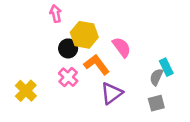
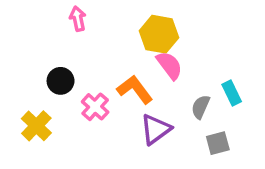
yellow hexagon: (84, 35) -> (159, 34), moved
black circle: (68, 48) -> (61, 81), moved
gray semicircle: (156, 77) -> (201, 107), moved

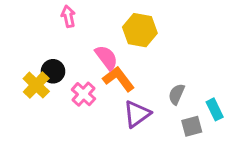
pink semicircle: (169, 65) -> (106, 58), moved
cyan rectangle: (232, 93) -> (215, 109), moved
yellow cross: (36, 126) -> (36, 85), moved

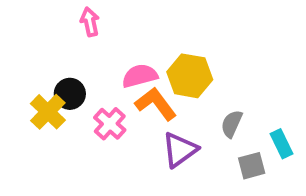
yellow hexagon: (140, 30) -> (190, 76), moved
pink semicircle: (106, 58) -> (140, 76), turned -68

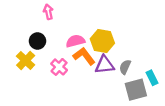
black circle: (70, 94) -> (37, 41), moved
purple triangle: (180, 150) -> (105, 65), moved, turned 30
gray square: (252, 166) -> (136, 90), size x1.5

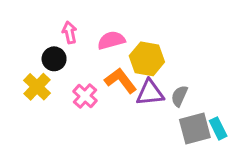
pink arrow: (48, 12) -> (70, 33), moved
pink semicircle: (75, 41) -> (111, 40), moved
cyan rectangle: (152, 78) -> (218, 128), moved

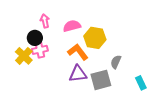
purple triangle: (150, 93) -> (78, 74), moved
pink cross: (85, 96) -> (40, 50), moved, turned 35
gray square: (195, 128) -> (101, 80), moved

